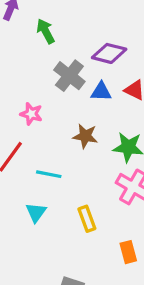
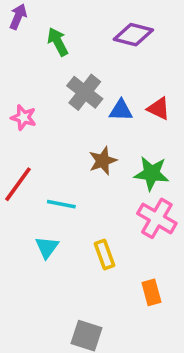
purple diamond: (109, 53) -> (133, 35), moved
pink star: (31, 114) -> (23, 118), moved
brown star: (85, 136) -> (103, 161), turned -30

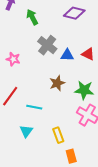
orange rectangle: (151, 292) -> (71, 156), moved

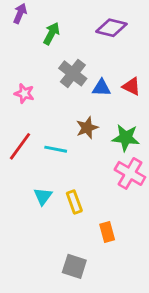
green arrow: (32, 17) -> (51, 33), turned 56
cyan line: (34, 107) -> (56, 149), moved
yellow rectangle: (58, 135) -> (74, 202), moved

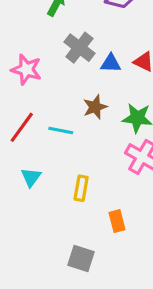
pink star: (24, 93) -> (26, 69), size x1.4
cyan triangle: (43, 196) -> (31, 177), moved
yellow rectangle: (74, 202) -> (81, 188), turned 30

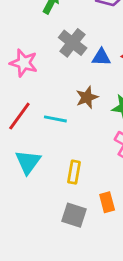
cyan triangle: (31, 177) -> (28, 162), size x1.4
gray square: (81, 259) -> (74, 215), moved

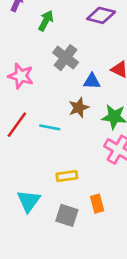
blue triangle: (101, 57) -> (92, 81), moved
cyan triangle: (28, 162) -> (29, 201), moved
yellow rectangle: (74, 172) -> (67, 176), turned 72

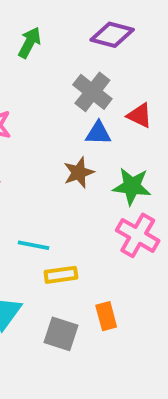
gray cross: (66, 58) -> (92, 92), moved
cyan line: (50, 127) -> (33, 245), moved

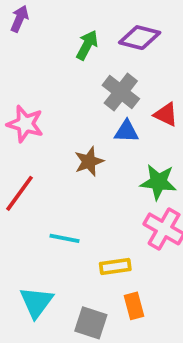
green arrow: (30, 43) -> (87, 45), moved
brown star: (79, 172) -> (89, 161), moved
yellow rectangle: (61, 275) -> (115, 266), moved

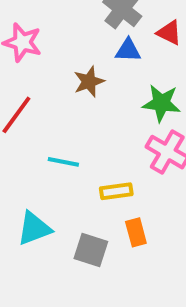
cyan triangle: (36, 302) -> (34, 228), turned 33

